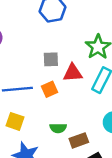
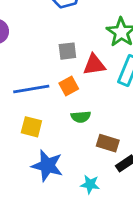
green semicircle: (58, 128) -> (81, 117), moved
brown rectangle: (79, 140) -> (108, 143), turned 42

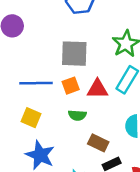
gray square: (67, 51) -> (74, 54), size x1.6
red triangle: (94, 65) -> (97, 89), moved

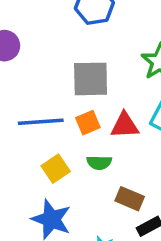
yellow square: (31, 118) -> (56, 169), moved, turned 36

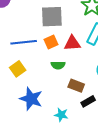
yellow square: (56, 169) -> (18, 69), moved

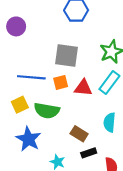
green semicircle: (58, 65) -> (47, 111), moved, size x1.6

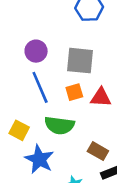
purple circle: (16, 26) -> (36, 51), moved
blue line: (31, 77) -> (40, 87), turned 64
yellow square: (20, 105) -> (19, 130), moved, turned -35

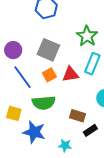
gray square: (80, 61) -> (48, 50), turned 30

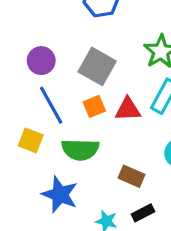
yellow square: (14, 113) -> (31, 140), moved
black rectangle: (90, 130) -> (143, 213), moved

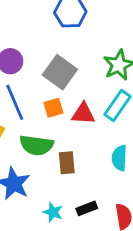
brown rectangle: (132, 176) -> (67, 163), moved, turned 55

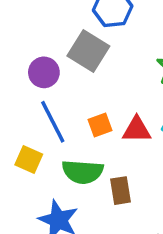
gray square: (60, 72) -> (88, 51), moved

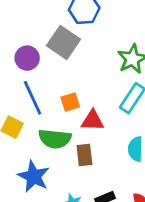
red triangle: (137, 130) -> (93, 121), moved

